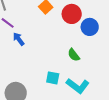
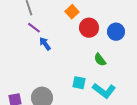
red circle: (72, 14) -> (89, 28), moved

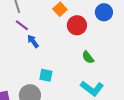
blue circle: (116, 32) -> (104, 12), moved
cyan square: (79, 83) -> (46, 75), moved

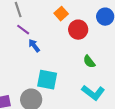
cyan square: (46, 75) -> (47, 80), size x1.5

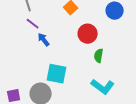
red circle: (78, 30) -> (88, 34), moved
green semicircle: (89, 62) -> (99, 56), turned 48

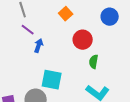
blue arrow: (44, 40) -> (39, 46), turned 56

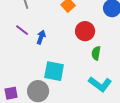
purple line: (28, 30) -> (22, 30), moved

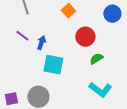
green semicircle: (96, 53) -> (96, 59), turned 48
cyan square: (54, 71) -> (53, 65), moved

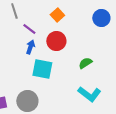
purple line: (22, 36) -> (29, 29), moved
red circle: (85, 37) -> (56, 41), moved

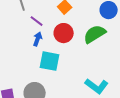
green semicircle: (85, 63) -> (95, 34), moved, size x1.6

